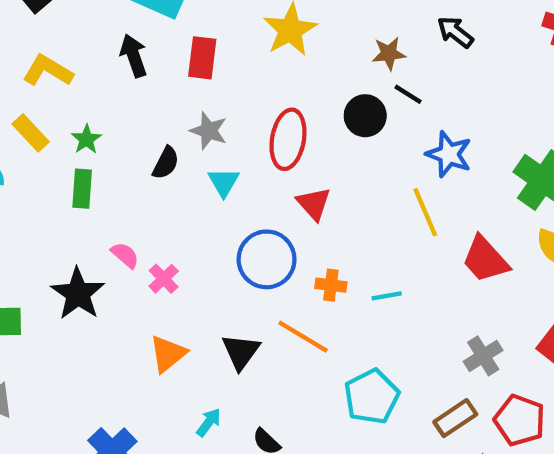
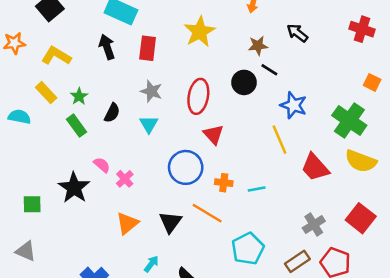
black semicircle: (166, 163) -> (112, 113), moved
cyan triangle: (224, 182) -> (149, 124), moved
green rectangle: (82, 189) -> (77, 126), turned -40

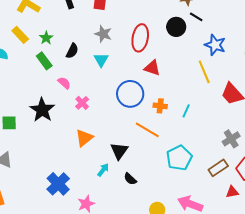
red triangle: (214, 134) -> (152, 68), turned -30
pink semicircle: (102, 165) -> (64, 83), moved
cyan line: (257, 189) -> (186, 111), turned -56
black triangle: (170, 222) -> (119, 151), moved

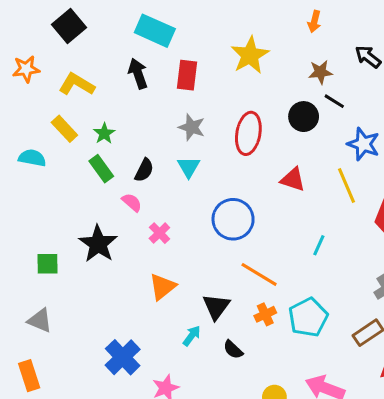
black semicircle: (72, 51) -> (144, 170), moved
red triangle: (152, 68) -> (293, 179), moved
orange cross: (160, 106) -> (265, 314), moved, turned -32

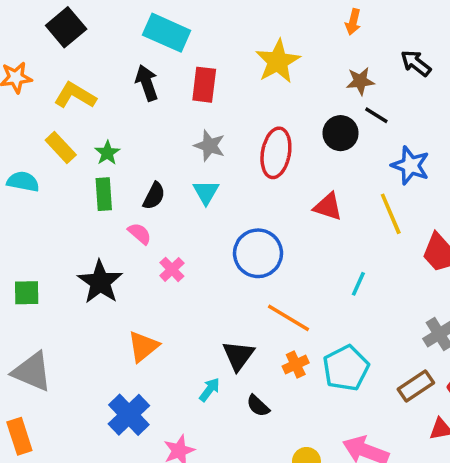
green rectangle: (101, 169) -> (104, 194), turned 32
green square: (48, 264) -> (27, 293), moved
orange triangle: (163, 287) -> (143, 347), moved
gray triangle: (40, 320) -> (32, 372), size x1.4

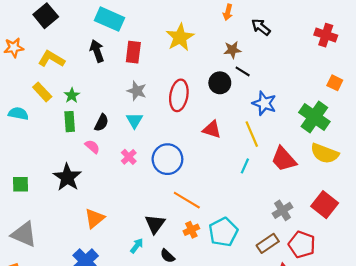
black arrow: (416, 63) -> (261, 27), moved
pink cross: (172, 269) -> (129, 157), moved
cyan line: (358, 284) -> (245, 166), moved

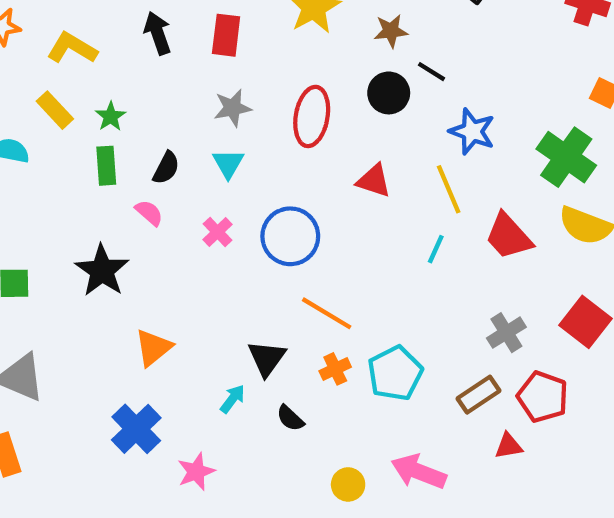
brown star: (232, 50) -> (391, 31), moved
gray star: (137, 91) -> (233, 108), turned -30

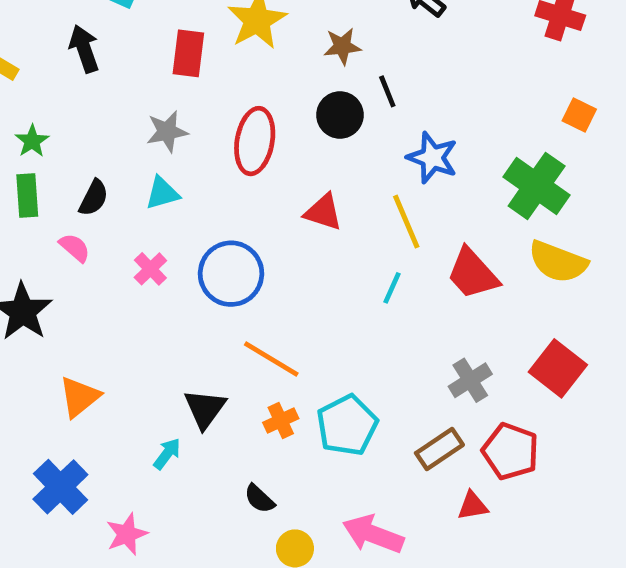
red rectangle: (226, 35) -> (188, 53), moved
black line: (431, 72) -> (387, 91), turned 36
cyan triangle: (228, 164) -> (162, 193), turned 44
black semicircle: (290, 418) -> (259, 499), moved

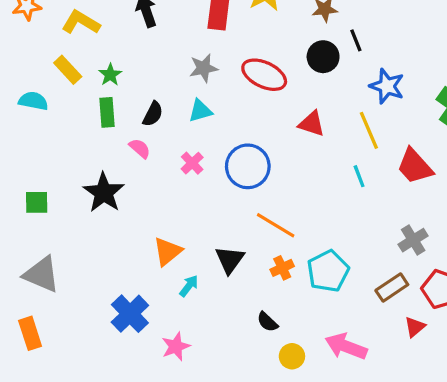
red ellipse: (255, 141) -> (264, 75), turned -75
cyan line: (392, 288) -> (359, 176), turned -45
orange triangle: (79, 397) -> (168, 251), moved
cyan arrow: (167, 454) -> (189, 286), moved
red triangle: (473, 506) -> (415, 327), turned -30

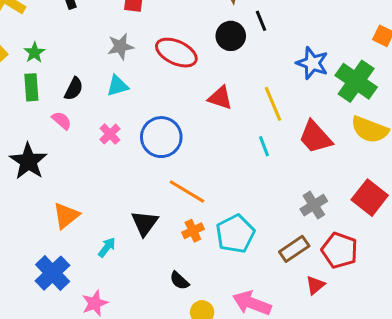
blue star: (387, 86) -> (312, 63), moved
orange triangle: (168, 251) -> (66, 216), moved

